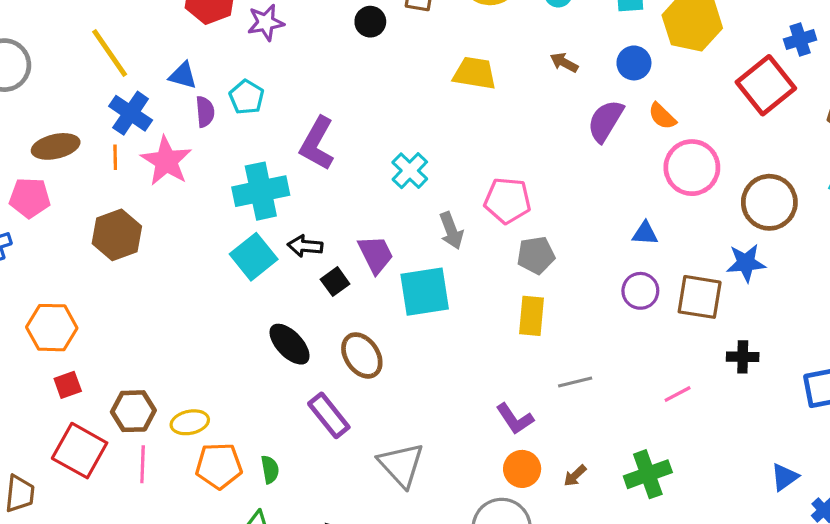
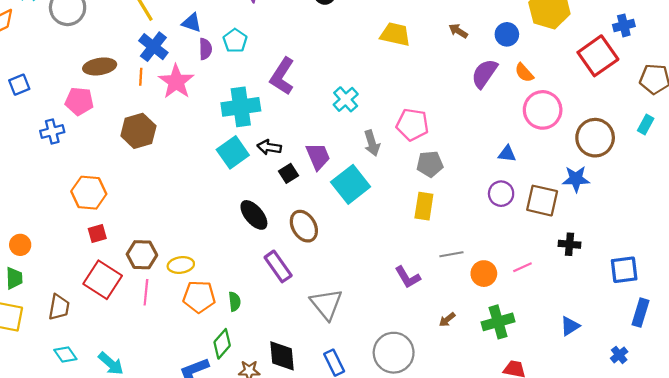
cyan square: (425, 292) -> (351, 184), turned -33
orange circle: (522, 469) -> (484, 274), moved
blue triangle: (784, 477) -> (570, 326), moved

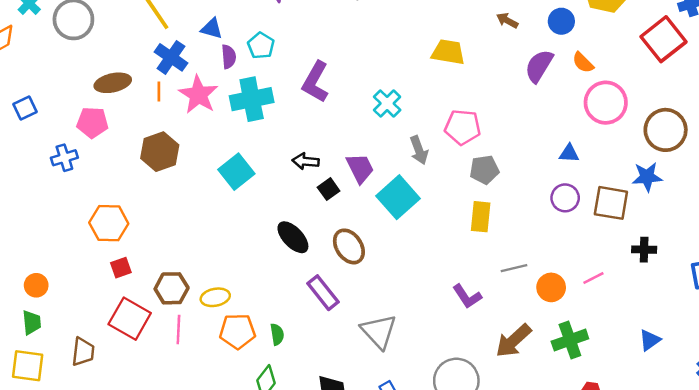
yellow trapezoid: (395, 34) -> (448, 52), moved
cyan cross: (241, 107) -> (252, 99), moved
cyan square: (233, 152) -> (236, 172), moved
brown arrow: (447, 320) -> (513, 341), size x2.0

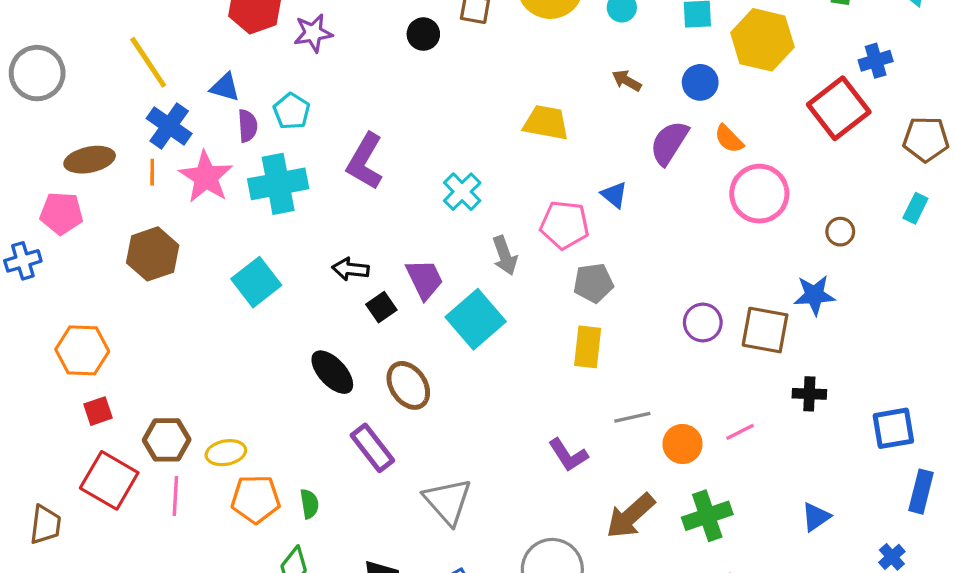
brown circle: (666, 130) -> (840, 232), size x0.5
blue triangle: (569, 153) -> (614, 195), moved, turned 35

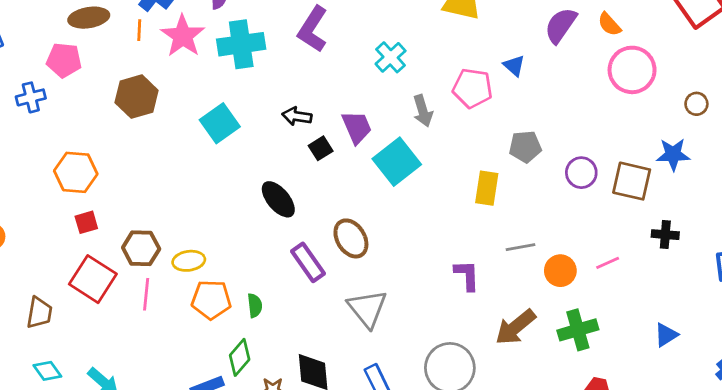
gray pentagon: (593, 283) -> (525, 147), moved
brown ellipse: (408, 385) -> (351, 238), moved
purple L-shape: (568, 455) -> (467, 275), turned -152

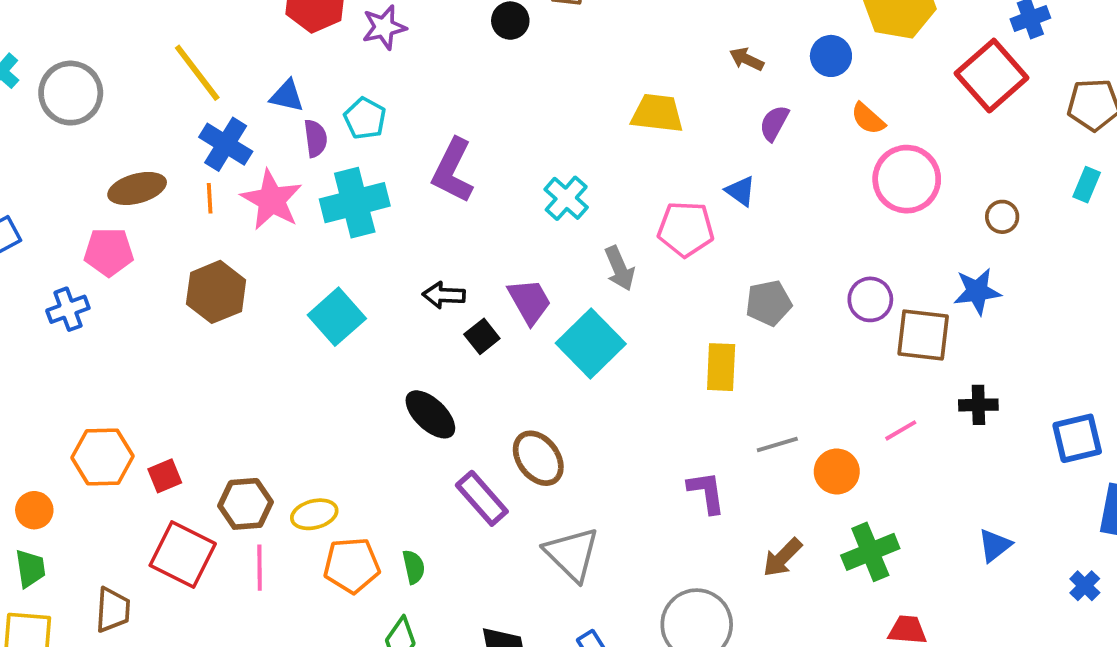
purple semicircle: (561, 25) -> (774, 123), moved, size x0.7
orange hexagon: (76, 172) -> (103, 457), moved
purple circle: (581, 173) -> (870, 299), moved
pink line: (608, 263) -> (901, 430), moved
brown arrow: (515, 327) -> (782, 558), size x0.7

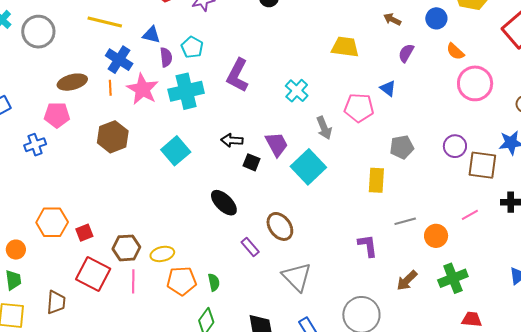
yellow line: (197, 73) -> (105, 22), turned -40
black square: (482, 336) -> (252, 162), turned -30
purple rectangle: (482, 498) -> (250, 247), size x0.7

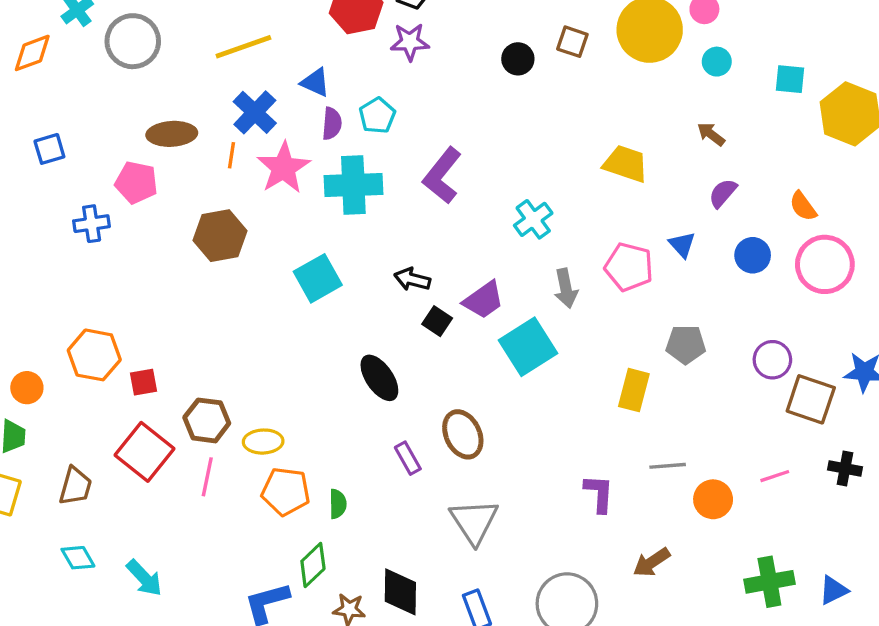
blue circle: (436, 18) -> (753, 255), moved
yellow line: (105, 22) -> (243, 47), turned -44
purple trapezoid: (277, 144) -> (484, 300), turned 72
green cross: (453, 278) -> (769, 582), moved

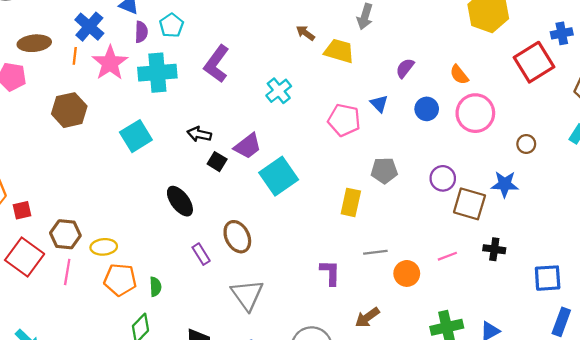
brown arrow: (711, 134) -> (305, 33), moved
gray arrow: (566, 288) -> (365, 17), moved, turned 30

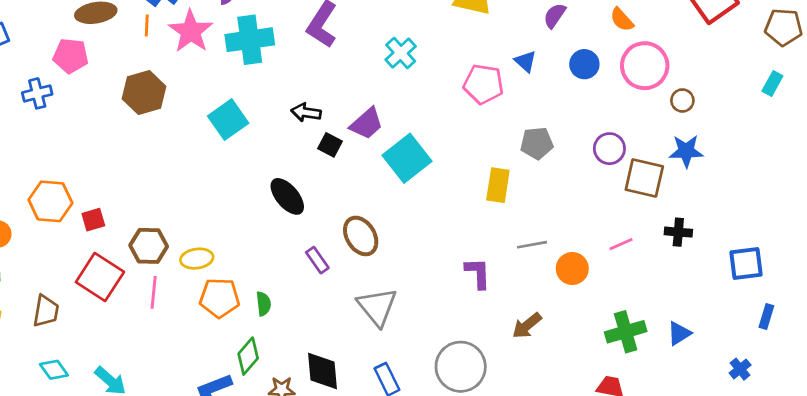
brown circle: (526, 144) -> (682, 100), moved
blue rectangle: (561, 322) -> (766, 316), size x0.7

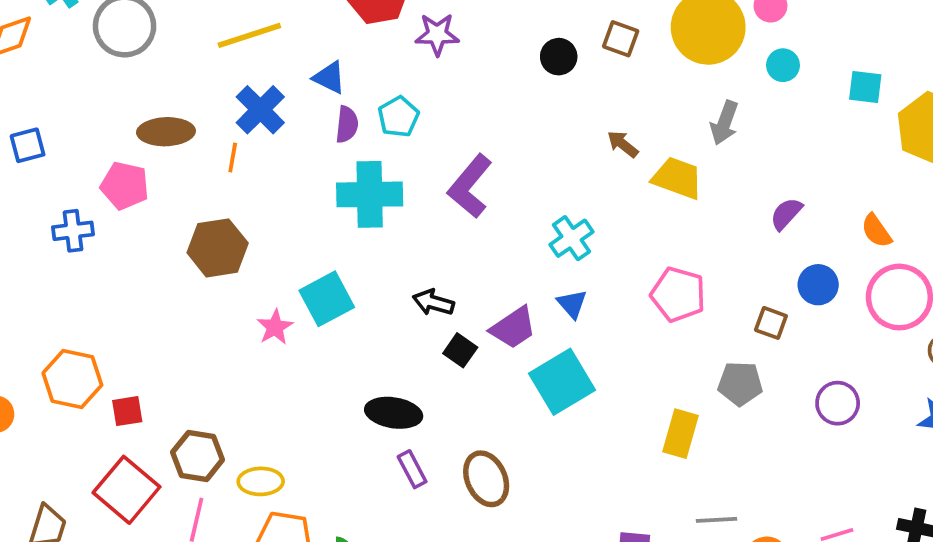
pink star: (191, 31) -> (275, 327), moved, size x0.6
blue triangle: (525, 61) -> (572, 304), moved
brown square: (644, 178) -> (771, 323), moved, size x0.6
black ellipse: (287, 196) -> (394, 413), turned -48
purple rectangle: (317, 260) -> (412, 469), moved

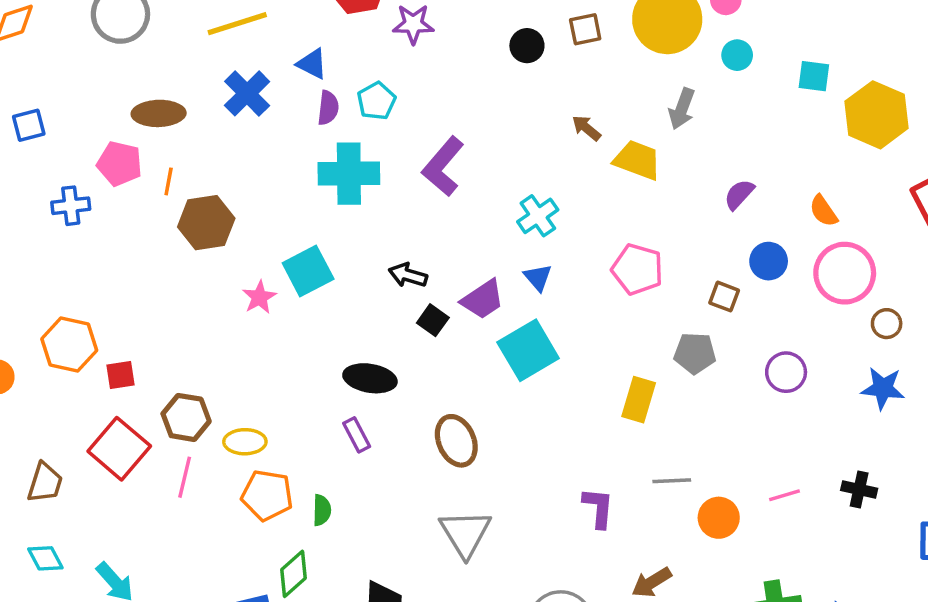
brown square: (621, 39) -> (585, 29), turned -32
orange line: (233, 157) -> (169, 181), moved
purple rectangle: (412, 469) -> (357, 435), moved

